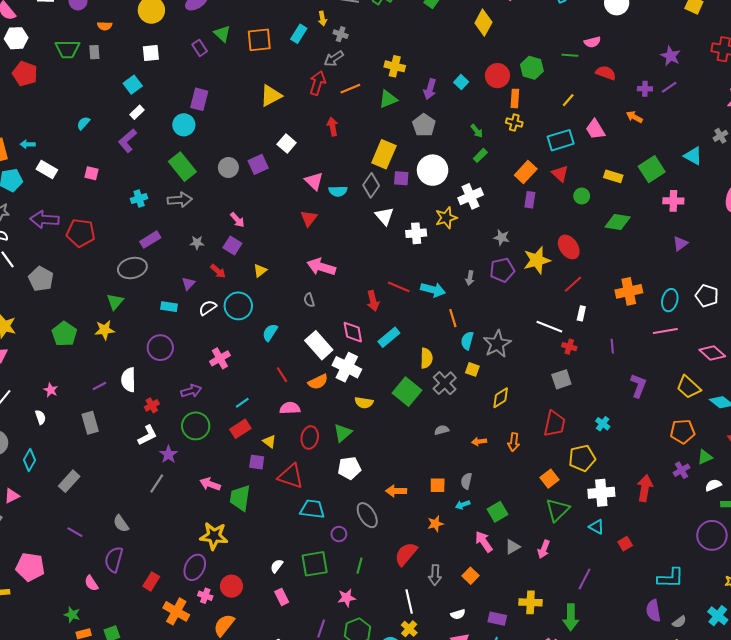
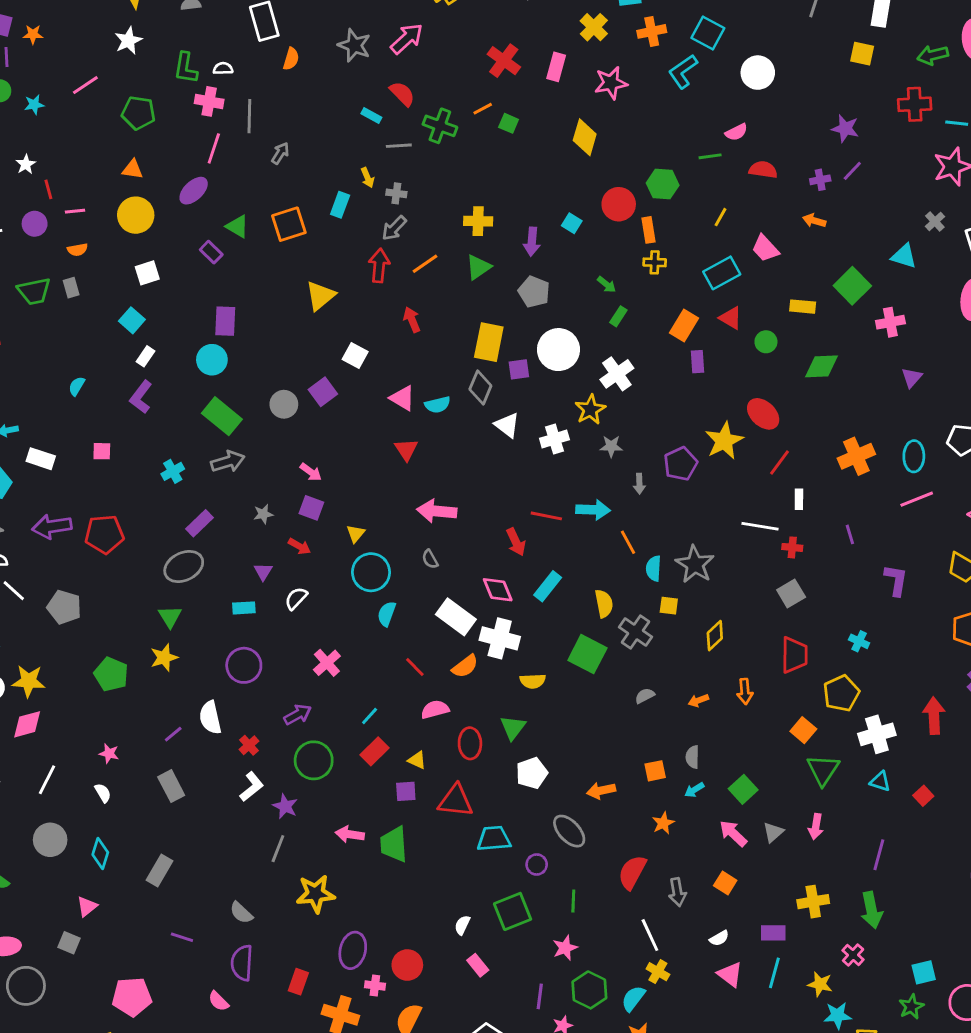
gray star: (502, 237) -> (611, 446), moved
cyan circle: (238, 306) -> (371, 572), moved
yellow star: (214, 536) -> (315, 894), moved

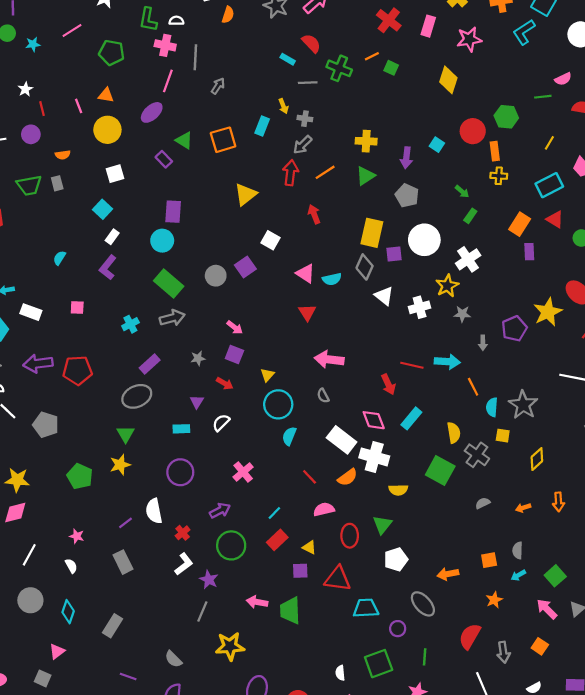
pink line: (75, 211) -> (79, 106), moved, turned 72
white semicircle: (462, 925) -> (340, 673), turned -32

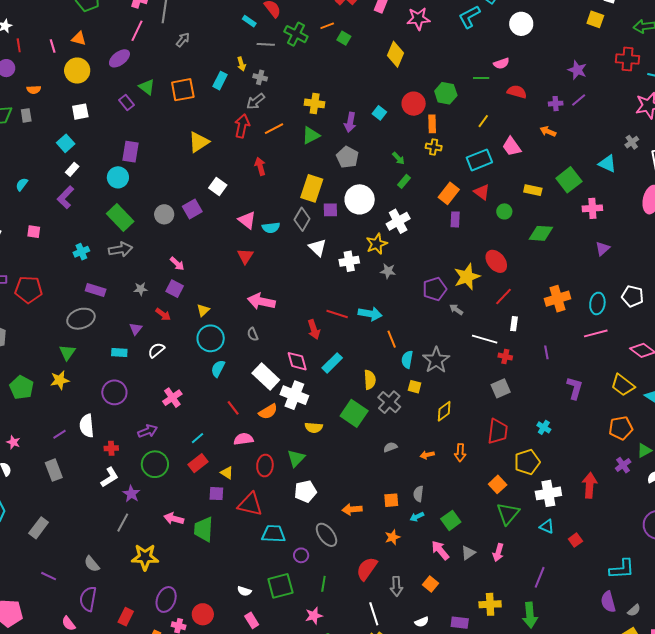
gray arrow: (483, 343) -> (456, 310), moved, turned 120
purple rectangle: (150, 364) -> (96, 290), turned 54
red cross: (183, 533) -> (111, 448), turned 32
white semicircle: (340, 673) -> (244, 591), turned -72

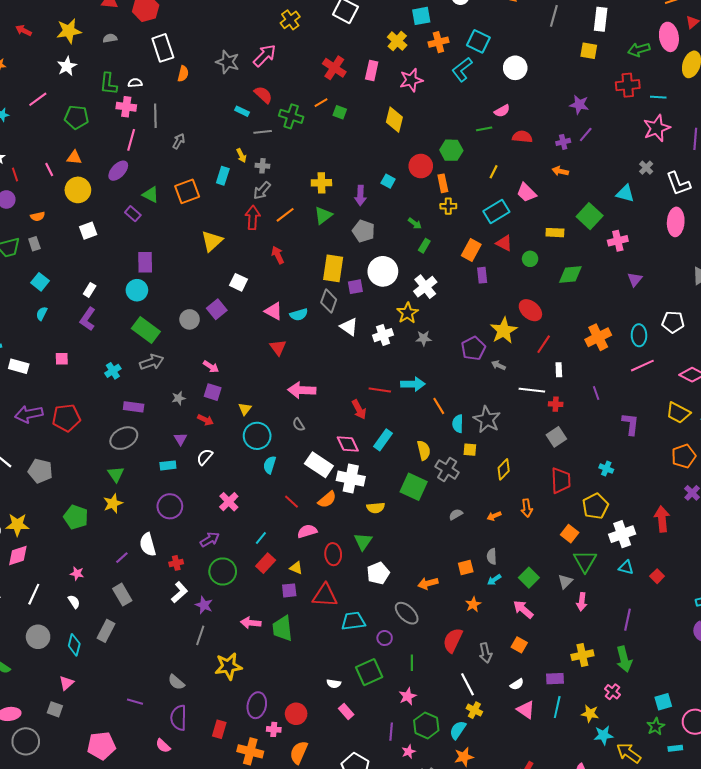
cyan square: (66, 143) -> (40, 282), moved
gray rectangle: (39, 528) -> (106, 631), moved
gray triangle: (468, 553) -> (565, 582), moved

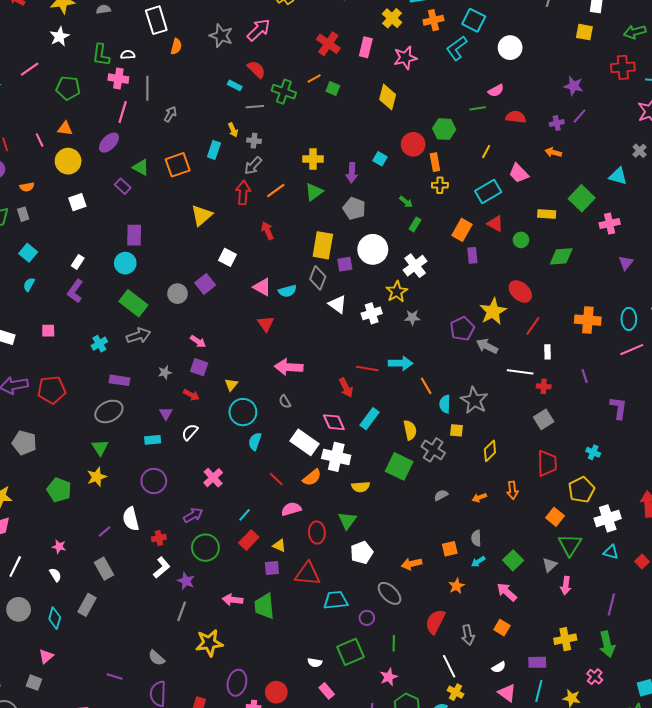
orange cross: (598, 337) -> (588, 320), turned 30
gray arrow: (498, 365) -> (487, 346), size x1.5

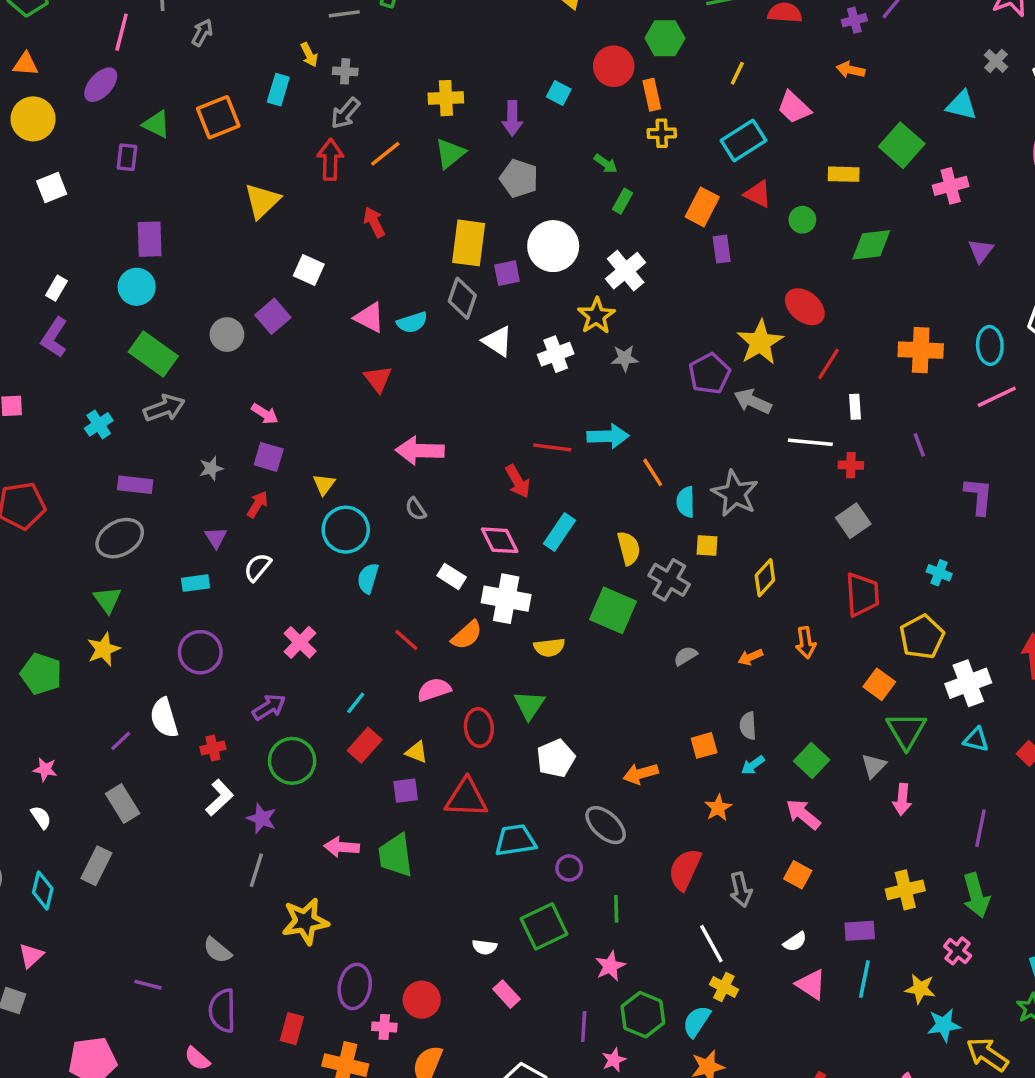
purple rectangle: (123, 186) -> (127, 157), turned 56
red arrow: (191, 395) -> (257, 504), turned -84
white rectangle: (304, 442) -> (452, 576), size x0.6

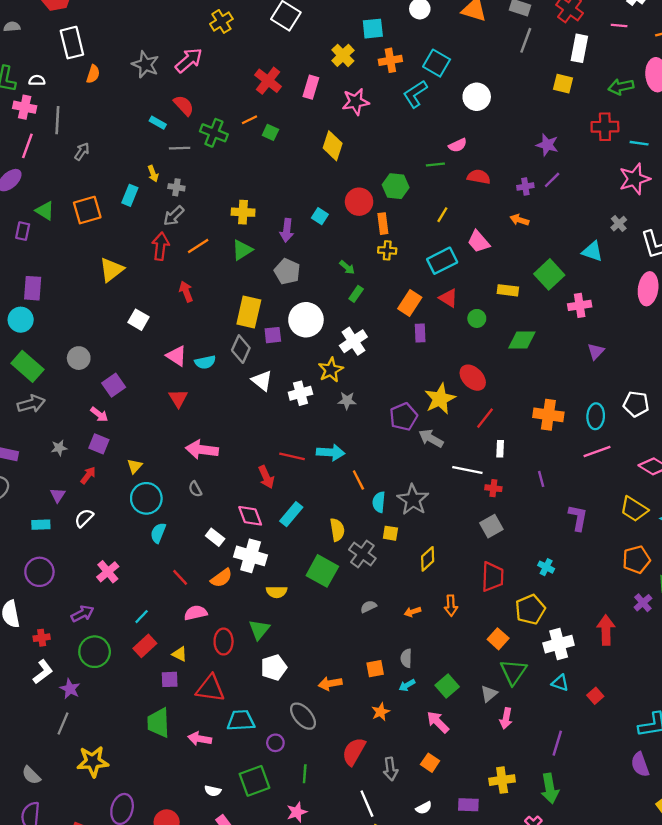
purple square: (273, 316) -> (114, 385), moved
pink arrow: (342, 847) -> (200, 739), moved

